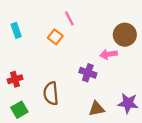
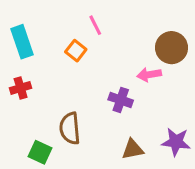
cyan rectangle: (16, 30) -> (22, 42), size x1.5
red cross: (15, 79) -> (21, 88), moved
green square: (19, 110) -> (40, 152), moved, turned -35

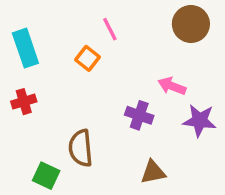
brown circle: (172, 48) -> (191, 24), moved
pink arrow: (149, 75) -> (172, 86), turned 30
purple star: (176, 142) -> (200, 120), moved

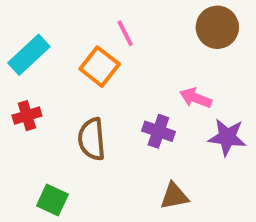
cyan rectangle: (25, 48) -> (29, 55), turned 66
orange square: (88, 58) -> (100, 67), size x1.4
brown semicircle: (81, 148) -> (92, 139), moved

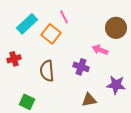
brown circle: (217, 27) -> (116, 28), moved
cyan rectangle: (29, 55) -> (27, 24), moved
purple star: (227, 137) -> (116, 85), moved

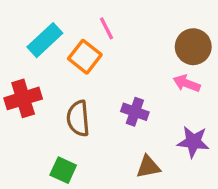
pink arrow: (100, 50) -> (187, 83), moved
red cross: (14, 59) -> (23, 98), size x1.5
green square: (27, 102) -> (63, 170), moved

